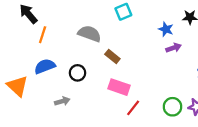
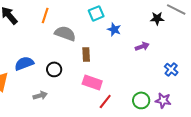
blue star: (166, 29) -> (114, 29), moved
orange line: (43, 35) -> (45, 15), moved
brown rectangle: (112, 57) -> (86, 54), turned 48

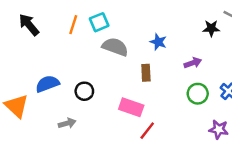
cyan square: (96, 13) -> (99, 22), moved
gray semicircle: (65, 33) -> (115, 47), moved
brown rectangle: (86, 54) -> (146, 73), moved
green circle: (141, 100) -> (198, 94), moved

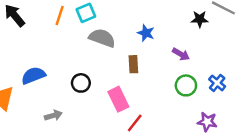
purple arrow: (193, 63) -> (181, 54), turned 49
black circle: (84, 91) -> (81, 83), moved
pink rectangle: (131, 107) -> (118, 99), turned 45

